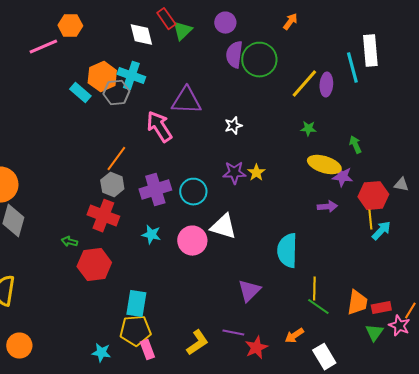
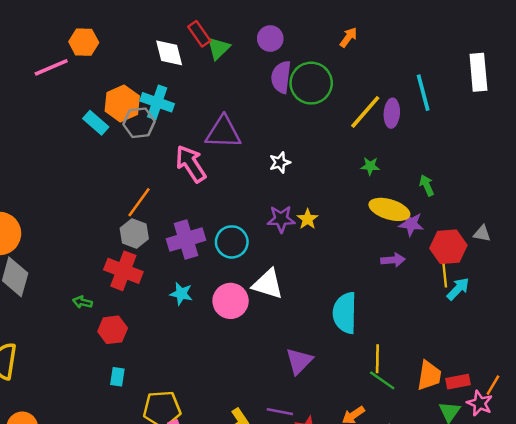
white rectangle: (370, 51) -> (478, 72), moved
red hexagon: (94, 265) -> (113, 330), size x0.7
cyan rectangle: (136, 304) -> (117, 377), moved, size x0.6

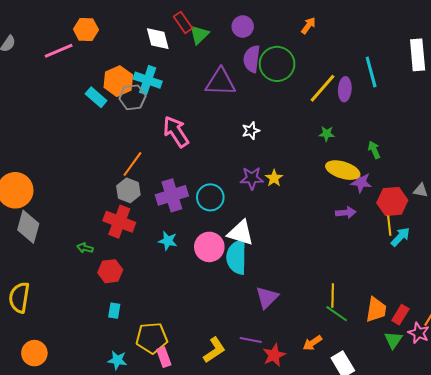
purple triangle: (223, 132) -> (220, 82), moved
cyan semicircle: (345, 313) -> (237, 257), moved
red rectangle: (458, 382) -> (400, 315), turned -48

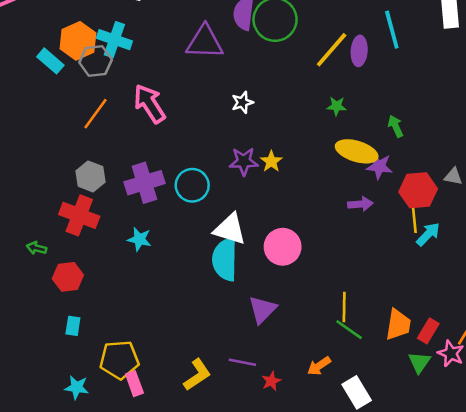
orange line: (132, 164) -> (96, 114), moved
pink circle: (209, 247) -> (283, 247), moved
red star: (274, 355) -> (271, 381), size x0.7

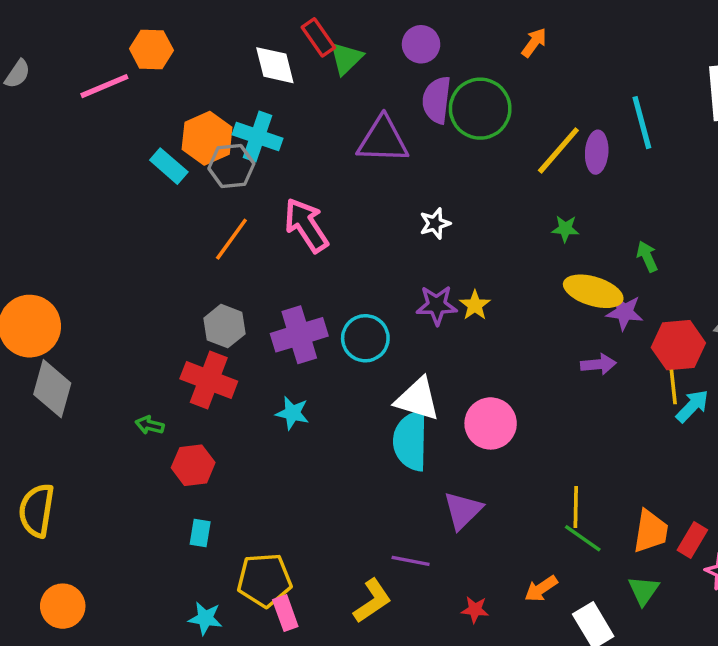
purple line: (242, 362) -> (411, 561), moved
green triangle: (419, 362) -> (644, 590), moved
red star: (271, 381) -> (475, 610), turned 30

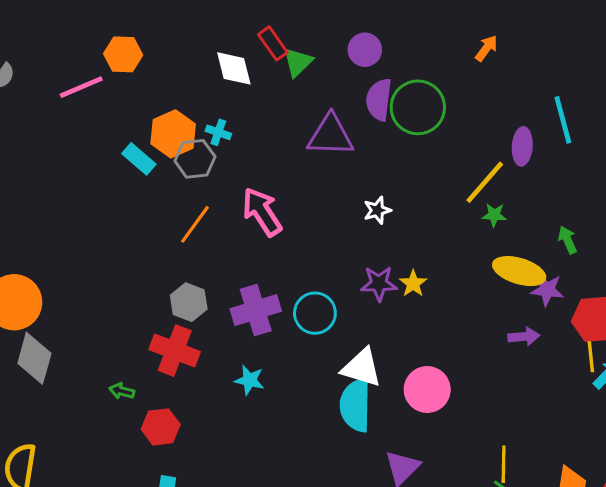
orange arrow: (534, 43) -> (486, 48), moved
cyan cross: (258, 136) -> (218, 132), size x0.6
yellow line: (558, 150) -> (485, 182), moved

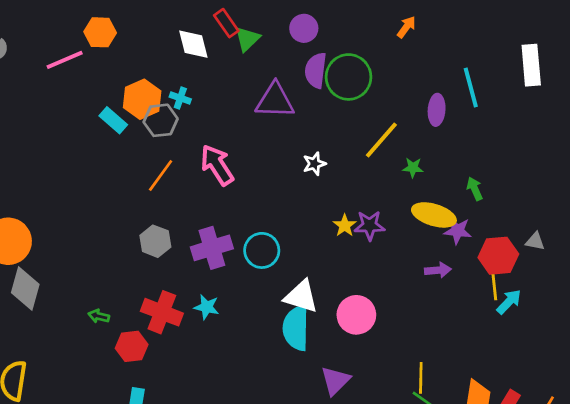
yellow line: (485, 182) -> (381, 140), moved
purple star: (379, 284) -> (370, 225), moved
red cross: (175, 351) -> (162, 312), moved

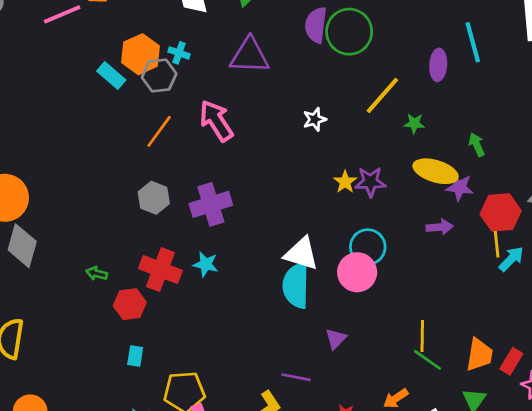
purple triangle: (275, 101) -> (249, 56), moved
cyan circle: (262, 250) -> (368, 247), moved
purple triangle: (335, 381) -> (336, 339), size x0.7

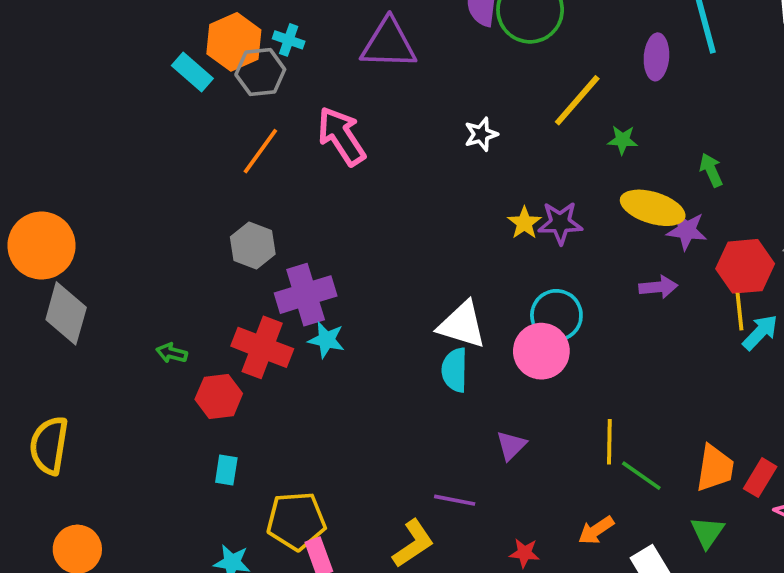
purple cross: (211, 204) -> (306, 295), moved
cyan semicircle: (296, 286) -> (455, 370), size x0.7
yellow line: (422, 336) -> (609, 442), moved

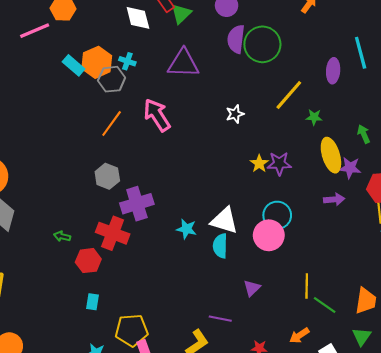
cyan rectangle: (192, 72) -> (74, 65), moved
yellow ellipse: (653, 208) -> (331, 155), turned 56
cyan star: (326, 340) -> (186, 229), moved

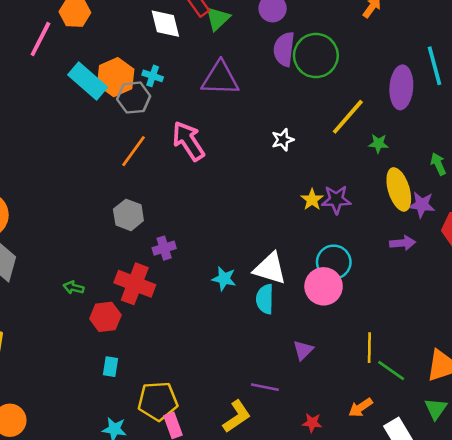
pink line: (35, 31) -> (40, 39), turned -40
cyan rectangle: (74, 65) -> (88, 81), size x1.4
purple ellipse: (333, 71) -> (401, 87), size x1.4
purple cross: (137, 204) -> (164, 248), size x0.6

